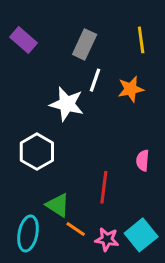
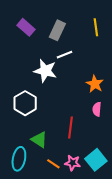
purple rectangle: (24, 40) -> (26, 27), moved
white line: (95, 80) -> (64, 55), turned 49
orange star: (131, 89) -> (95, 84), moved, turned -30
orange line: (76, 229) -> (53, 164), moved

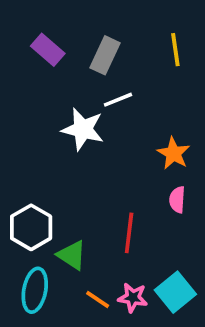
white hexagon: (25, 103) -> (31, 227), moved

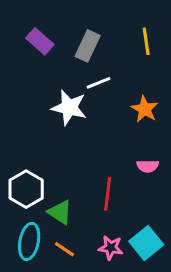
orange star: (174, 153) -> (145, 109), moved
pink semicircle: (177, 200) -> (148, 166), turned -95
orange line: (98, 299) -> (65, 249), moved

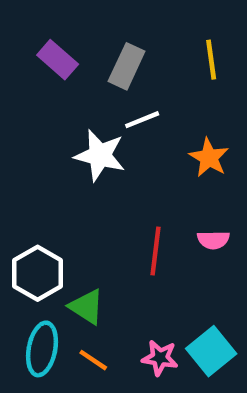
red line: (108, 194) -> (156, 251), moved

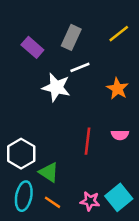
purple rectangle: (58, 60) -> (32, 47), moved
yellow line: (211, 60) -> (119, 34), turned 60

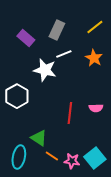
orange star: (117, 89) -> (94, 58), moved
white hexagon: (21, 154) -> (17, 96), moved
orange line: (52, 202) -> (52, 156), moved

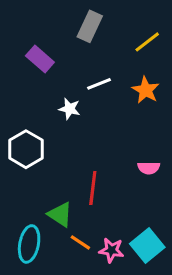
gray rectangle: (57, 30) -> (90, 26), moved
white star: (45, 70) -> (69, 109), size x0.6
red line: (70, 113) -> (93, 188), moved

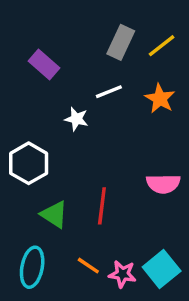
gray rectangle: (90, 26) -> (121, 42), moved
pink semicircle: (149, 168) -> (163, 184), size x1.4
green triangle: (60, 214) -> (54, 214), moved

